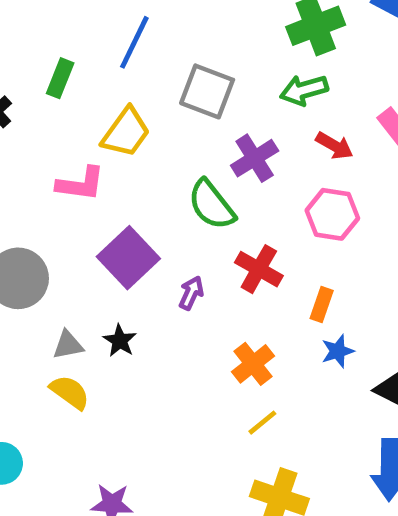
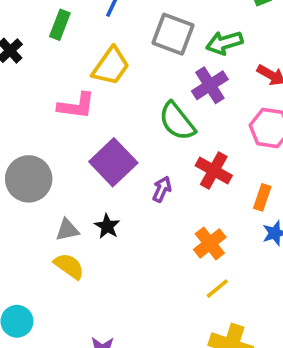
green arrow: (304, 90) -> (224, 43), moved

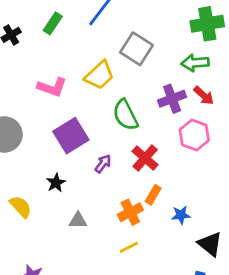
green arrow: (224, 43) -> (195, 63), moved
yellow trapezoid: (111, 66) -> (99, 75), moved
purple cross: (210, 85) -> (172, 99), moved
orange rectangle: (262, 197) -> (153, 195), moved
gray triangle: (67, 230) -> (78, 220), moved

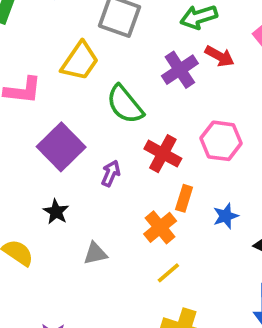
pink hexagon: (194, 135) -> (221, 141), moved

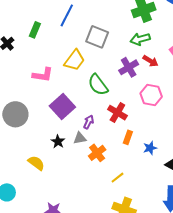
pink hexagon: (221, 141) -> (151, 95), moved
orange cross: (160, 227) -> (97, 153), moved
gray triangle: (95, 253) -> (80, 138), moved

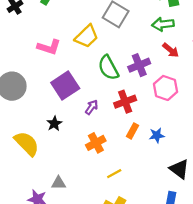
purple cross: (129, 67) -> (139, 65), moved
red cross: (117, 113) -> (125, 102), turned 30
gray triangle: (80, 138) -> (59, 183), moved
blue star: (150, 148) -> (157, 135), moved
yellow semicircle: (36, 163) -> (27, 144), size x1.4

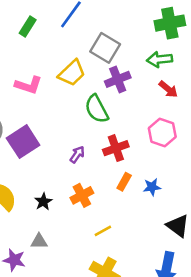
purple cross: (139, 65) -> (118, 79), moved
purple square: (65, 85) -> (23, 142), moved
black star: (54, 124) -> (43, 202), moved

